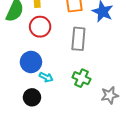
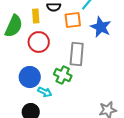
green cross: (81, 78) -> (63, 75), moved

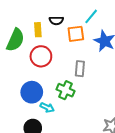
gray rectangle: (77, 54) -> (80, 69), size x0.7

